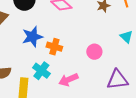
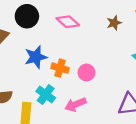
pink circle: (94, 52) -> (86, 72), moved

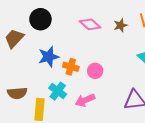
pink diamond: (68, 22) -> (90, 24), moved

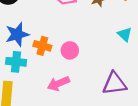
cyan cross: (58, 91) -> (16, 62), moved, turned -30

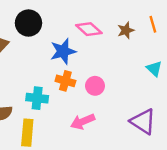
blue star: (17, 34) -> (63, 51), moved
purple triangle: (114, 84) -> (143, 122), turned 40

